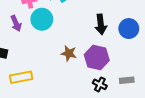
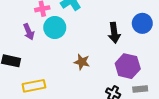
blue circle: (129, 29) -> (142, 23), moved
purple hexagon: (97, 58) -> (128, 66), moved

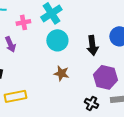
cyan circle: (55, 28) -> (57, 40), moved

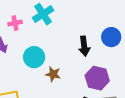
cyan circle: (57, 40) -> (34, 57), moved

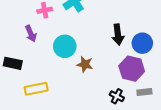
blue circle: (111, 37) -> (142, 43), moved

